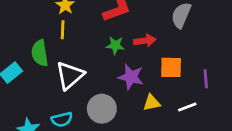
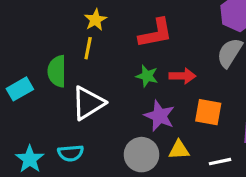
gray circle: (102, 109) -> (141, 155), moved

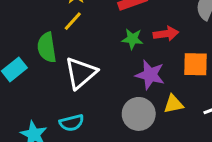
yellow line: (88, 48) -> (73, 21), turned 40

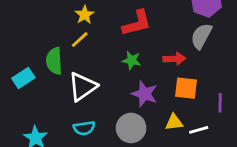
red arrow: (166, 34) -> (174, 59), moved
yellow triangle: (173, 104) -> (174, 122), moved
cyan semicircle: (72, 123) -> (84, 128), moved

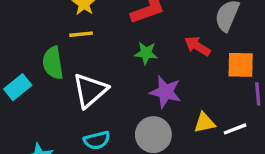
yellow line: (80, 40) -> (81, 34), turned 42
red arrow: (174, 59) -> (197, 46), turned -140
orange square: (186, 88) -> (241, 65), moved

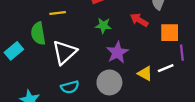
purple star: (165, 92) -> (117, 52), turned 30
yellow triangle: (204, 123) -> (145, 73), turned 42
white line: (235, 129) -> (166, 68), moved

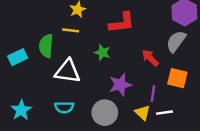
green star: (103, 25) -> (102, 53), moved
white triangle: (64, 52) -> (68, 71), turned 36
purple line: (182, 53) -> (153, 94), moved

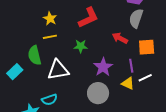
cyan semicircle: (64, 107) -> (49, 100), moved

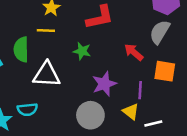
white line: (145, 78) -> (153, 123), moved

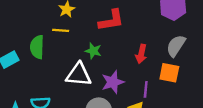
gray semicircle: (160, 32) -> (176, 46), moved
red arrow: (134, 52) -> (141, 54), turned -120
white triangle: (47, 75) -> (79, 75), moved

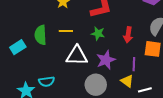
yellow line: (61, 30) -> (66, 31), moved
green star: (93, 51) -> (98, 33), moved

